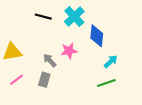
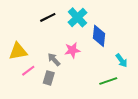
black line: (43, 17) -> (48, 17), turned -42
cyan arrow: (111, 62) -> (122, 60), moved, turned 96
pink line: (16, 80) -> (28, 71), moved

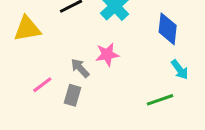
blue diamond: (99, 36) -> (168, 29), moved
yellow triangle: (18, 51) -> (27, 29), moved

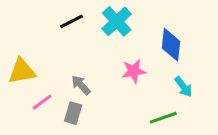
yellow triangle: (27, 29) -> (22, 71), moved
pink star: (107, 54) -> (134, 71), moved

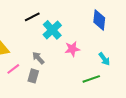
cyan cross: (117, 21) -> (52, 30), moved
blue diamond: (171, 45) -> (99, 20), moved

